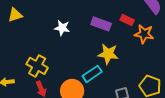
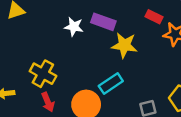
purple rectangle: (101, 24) -> (103, 22), moved
yellow star: (108, 54) -> (124, 45), moved

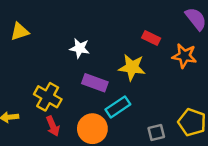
red rectangle: (154, 17) -> (151, 38), moved
purple rectangle: (103, 22) -> (95, 83), moved

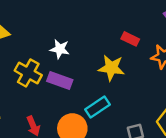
purple rectangle: (95, 83) -> (60, 81), moved
yellow cross: (48, 97) -> (28, 73), moved

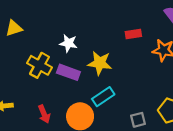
red rectangle: (130, 39) -> (133, 34), turned -35
yellow star: (111, 68) -> (100, 63), moved

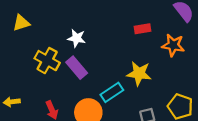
yellow star: (100, 63) -> (139, 74), moved
purple rectangle: (68, 72) -> (77, 68), turned 30

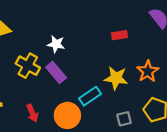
orange star: (173, 45) -> (148, 71), moved, turned 30

